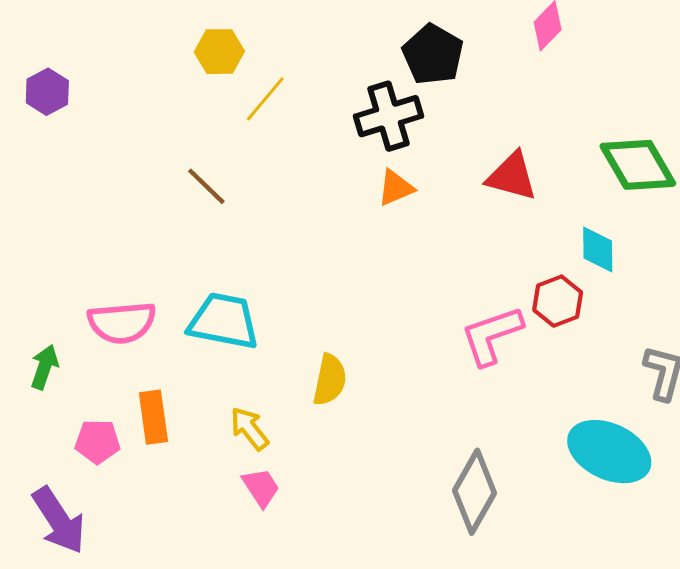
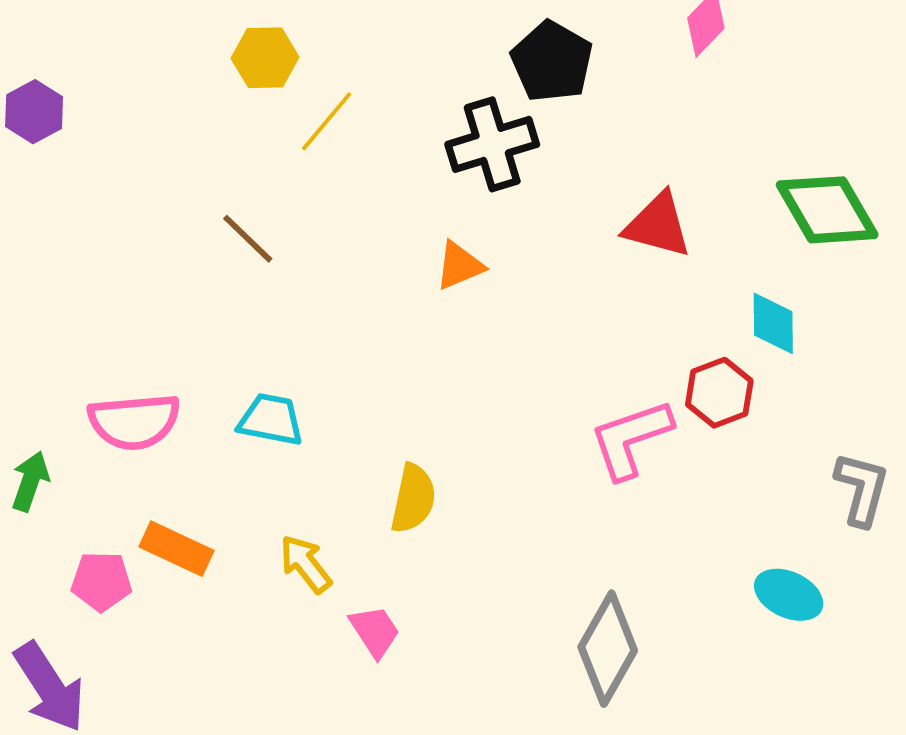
orange triangle: (396, 188) -> (459, 266), moved
cyan trapezoid: (224, 321) -> (271, 420), size x0.7
orange rectangle: (153, 417) -> (177, 549), turned -57
cyan ellipse: (609, 452) -> (789, 595), size x0.6
pink trapezoid: (261, 487) -> (375, 631), moved

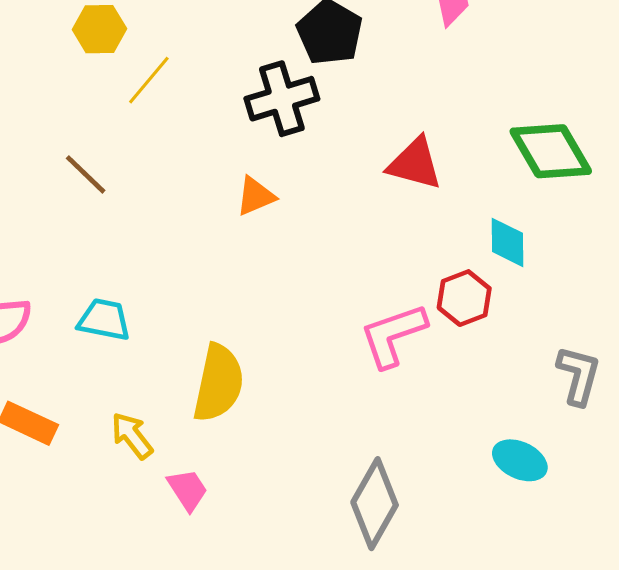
yellow semicircle: (413, 499) -> (218, 383), size x1.4

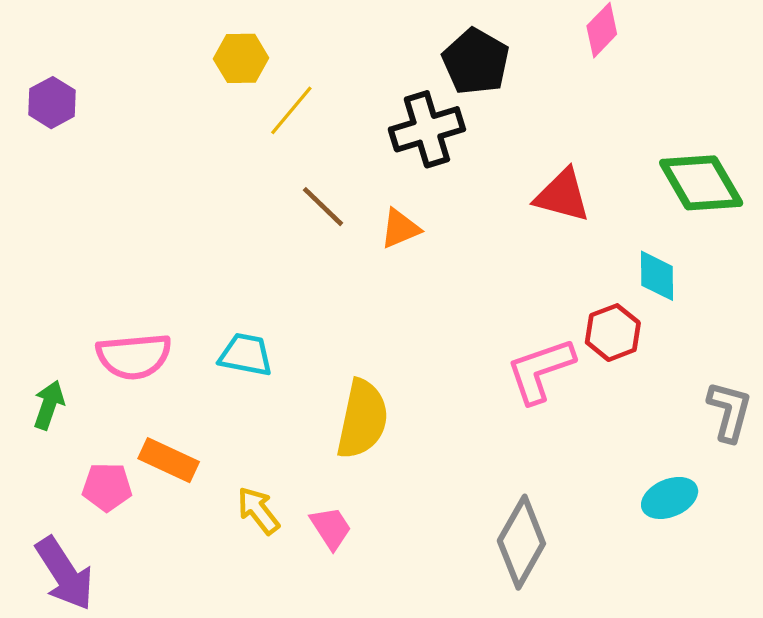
brown line: (86, 174) -> (323, 207), moved
yellow arrow: (132, 436) -> (258, 511), moved
cyan ellipse: (520, 460) -> (670, 498), turned -48

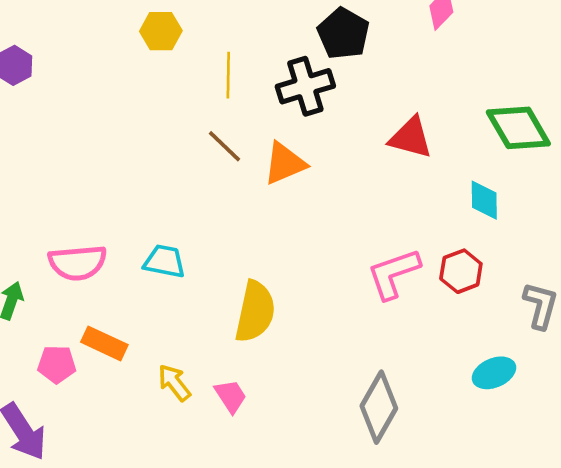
yellow line: (291, 110) -> (228, 75), moved, turned -39
orange triangle: (400, 229) -> (285, 163), size x1.4
red hexagon: (613, 333) -> (461, 271), moved

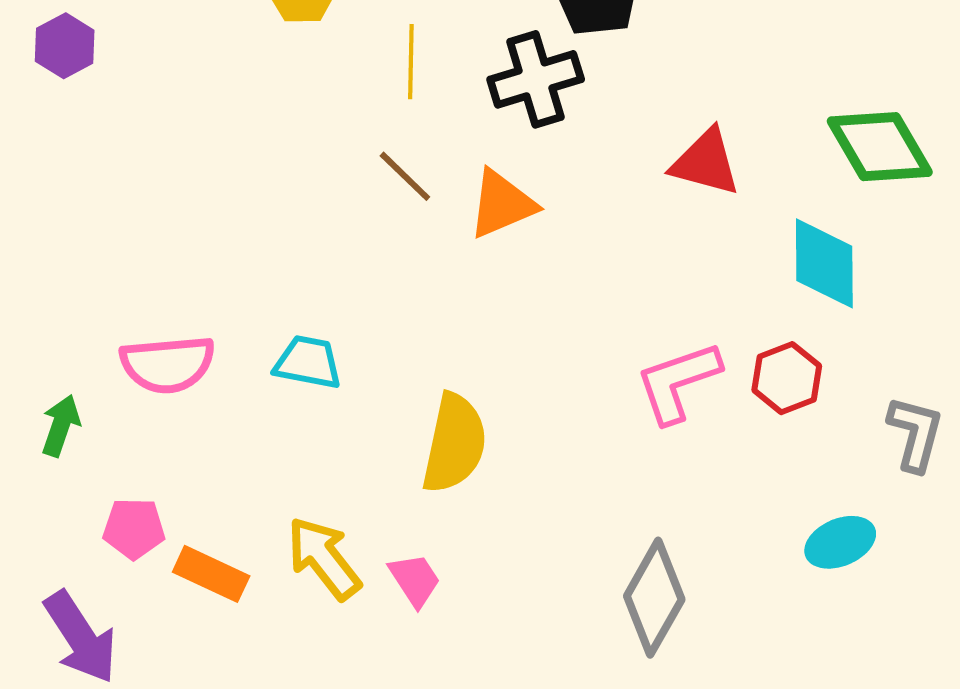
cyan diamond: (484, 200) -> (824, 263), size x1.4
orange rectangle: (104, 343) -> (211, 574), moved
yellow arrow: (174, 383) -> (324, 558), size x1.4

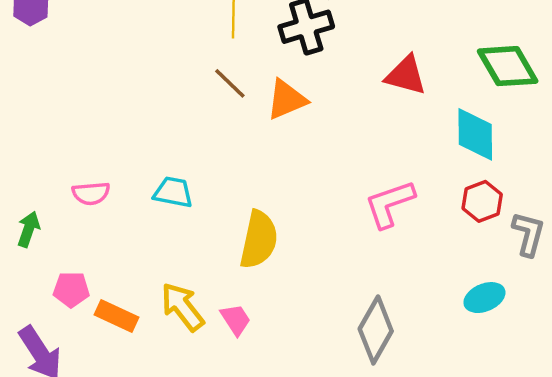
pink semicircle: (168, 364) -> (91, 193), size x0.7
red hexagon: (787, 378) -> (482, 201), moved

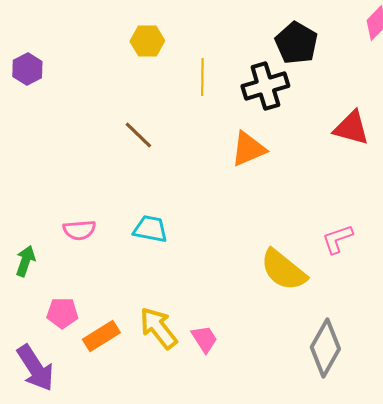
brown line: (230, 83) -> (138, 135), moved
pink L-shape: (390, 204) -> (337, 239), size x0.7
yellow semicircle: (259, 240) -> (283, 270), moved, turned 117
orange rectangle: (116, 316) -> (101, 336), turned -57

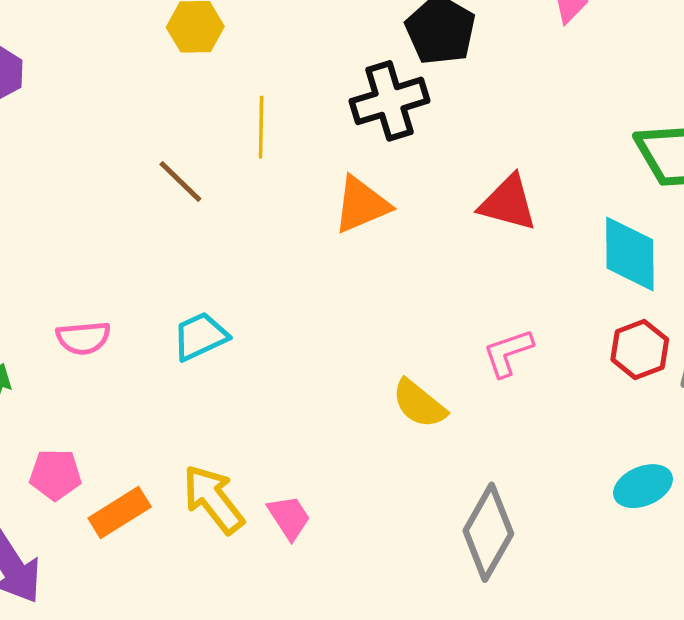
yellow line: (202, 77) -> (261, 127), moved
red triangle: (351, 128) -> (508, 203), moved
cyan trapezoid: (150, 229) -> (200, 336), turned -36
yellow semicircle: (283, 270) -> (419, 404), size x0.7

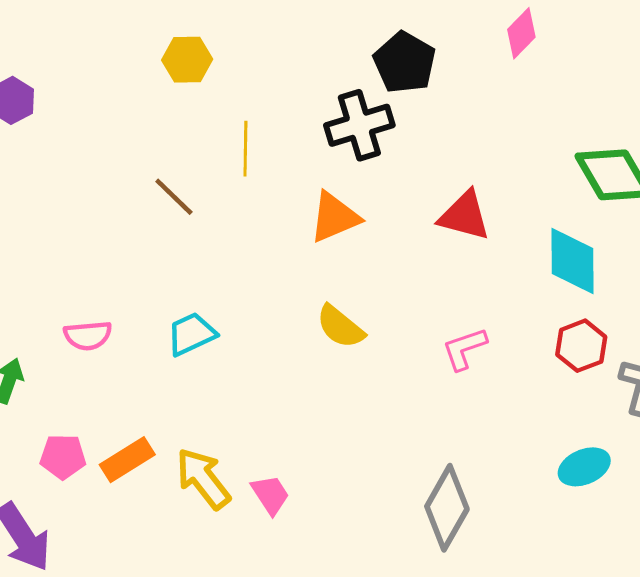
yellow semicircle: (419, 404) -> (340, 327), moved
orange rectangle: (120, 512) -> (127, 460), moved

